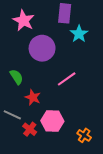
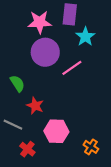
pink star: (24, 21) -> (40, 22), moved, turned -30
pink line: (67, 79) -> (72, 68), moved
red cross: (30, 129) -> (27, 149), moved

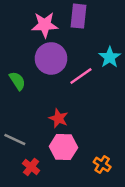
cyan star: (85, 37) -> (110, 57), moved
green semicircle: (17, 83) -> (17, 81), moved
red star: (35, 106) -> (58, 118), moved

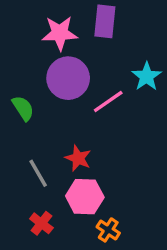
gray line: (15, 140) -> (38, 173), moved, turned 35
orange cross: (102, 164) -> (108, 230), moved

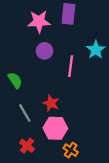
purple circle: (68, 78) -> (44, 51), size x0.6
pink line: (108, 101) -> (71, 66), turned -48
green semicircle: (23, 108) -> (15, 80), moved

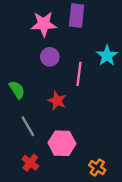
red star: (51, 103) -> (57, 101), moved
orange cross: (71, 150) -> (97, 168), moved

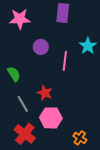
pink star: (44, 24) -> (20, 19), moved
red star: (57, 101) -> (45, 93), moved
red cross: (30, 163) -> (25, 134), size x1.5

